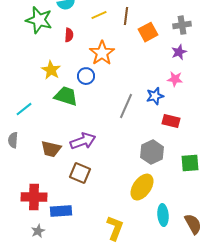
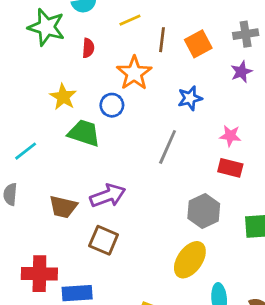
brown line: (126, 16) -> (162, 40), moved
pink star: (175, 79) -> (230, 136), moved
blue star: (155, 96) -> (190, 98), moved

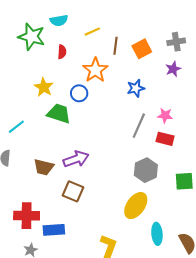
gray line: (168, 147) -> (139, 126), moved

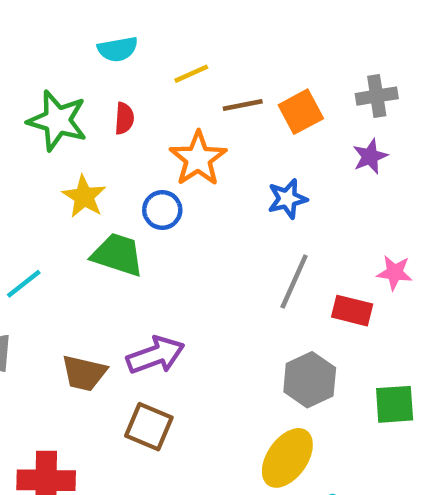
green star: (32, 37) -> (57, 121), moved
brown line: (116, 46) -> (243, 105), turned 72
pink star: (165, 116) -> (395, 273), moved

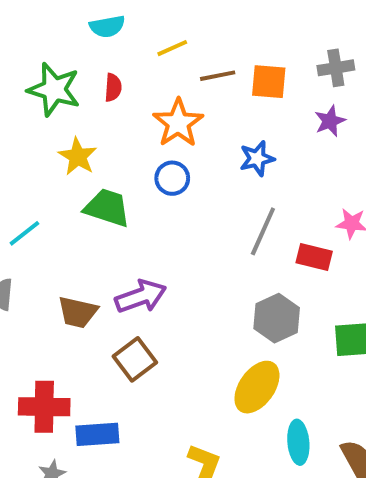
orange square: (301, 112) -> (269, 82), turned 33
blue circle: (162, 210) -> (172, 178), moved
brown square: (149, 427) -> (135, 359), turned 30

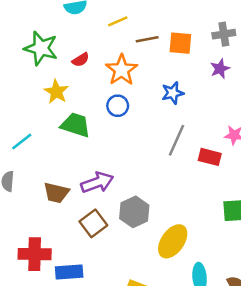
red semicircle: (113, 88) -> (81, 60), moved, turned 54
gray hexagon: (277, 318) -> (134, 212), moved

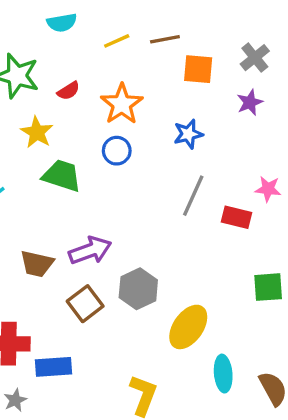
gray cross: (224, 34) -> (255, 58), turned -30
brown line: (147, 39) -> (165, 39), moved

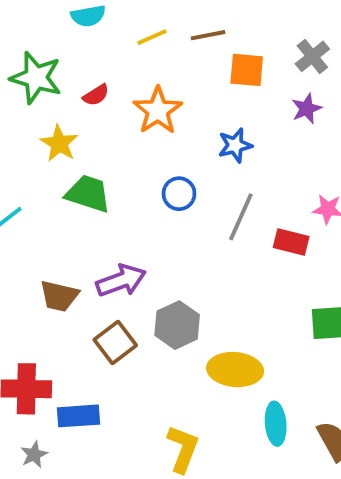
blue circle: (117, 151) -> (179, 194), moved
yellow ellipse: (188, 327) -> (235, 370), turned 60

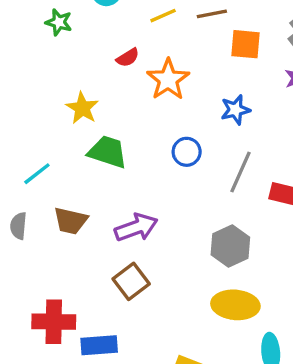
green star: (36, 78) -> (59, 22), moved, size x0.6
red semicircle: (96, 95) -> (128, 58), moved
brown trapezoid: (59, 296) -> (71, 221), moved
gray hexagon: (177, 325) -> (230, 246), moved

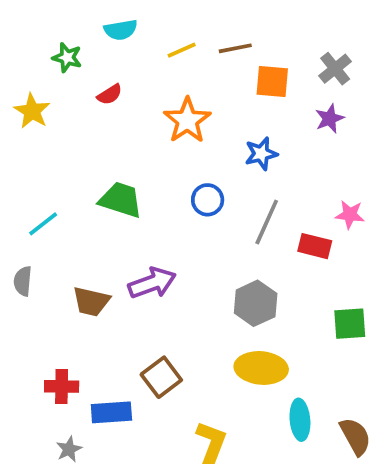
red semicircle: (128, 58) -> (110, 94), moved
yellow star: (82, 108) -> (32, 111), moved
brown trapezoid: (71, 221) -> (91, 301), moved
brown square: (131, 281) -> (161, 377), moved
red cross: (54, 322) -> (62, 386), size x0.7

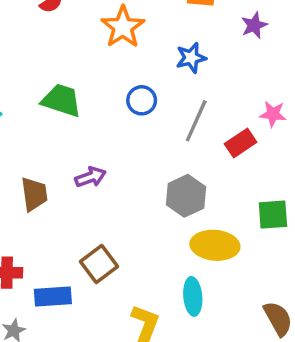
red rectangle: (315, 246) -> (241, 143), turned -48
purple arrow: (152, 283) -> (90, 177), size x0.7
brown trapezoid: (91, 301) -> (34, 194), turned -111
yellow ellipse: (261, 368) -> (215, 245), moved
cyan ellipse: (300, 420) -> (193, 296), moved

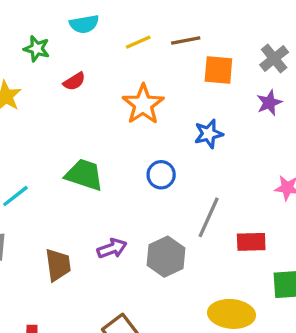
gray line: (196, 121) -> (209, 217), moved
red rectangle: (241, 143) -> (251, 242), moved, turned 32
gray hexagon: (186, 196) -> (166, 257), moved

